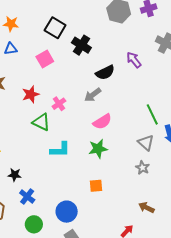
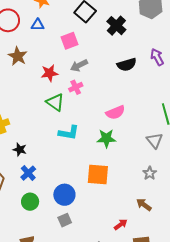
black cross: (81, 45) -> (116, 26), moved
gray arrow: (93, 95) -> (79, 65), moved
gray star: (142, 168) -> (150, 173), moved
orange square: (96, 186) -> (98, 174), size x1.6

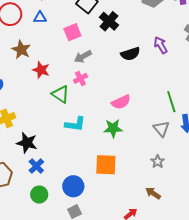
black cross: (116, 26) -> (109, 21), moved
red star: (49, 73) -> (41, 70), moved, turned 30
black star: (20, 150) -> (27, 143), size x1.5

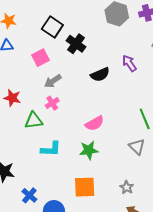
green triangle: (60, 94) -> (34, 121), turned -36
gray star: (158, 162) -> (127, 187), moved
blue cross: (36, 166) -> (29, 195), moved

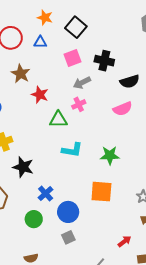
black square: (52, 27) -> (76, 27), moved
black cross: (76, 44) -> (104, 61), moved, turned -30
pink semicircle: (95, 123) -> (123, 109), moved

